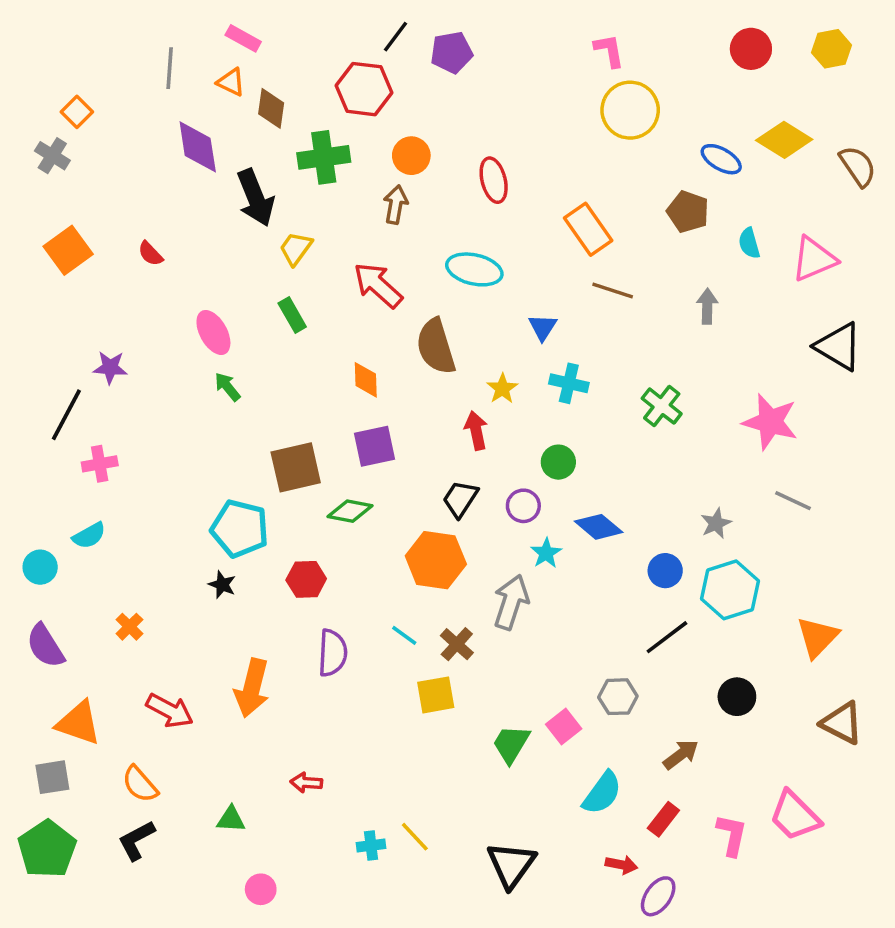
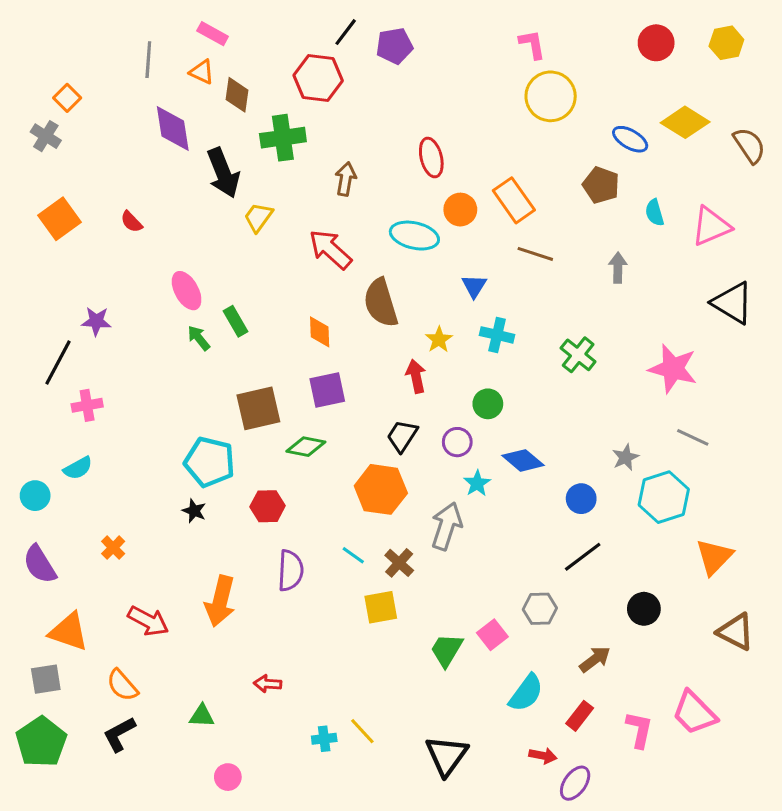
orange circle: (411, 156) -> (460, 210), moved
green rectangle: (292, 315) -> (235, 321), moved
cyan hexagon: (730, 590) -> (664, 497), moved

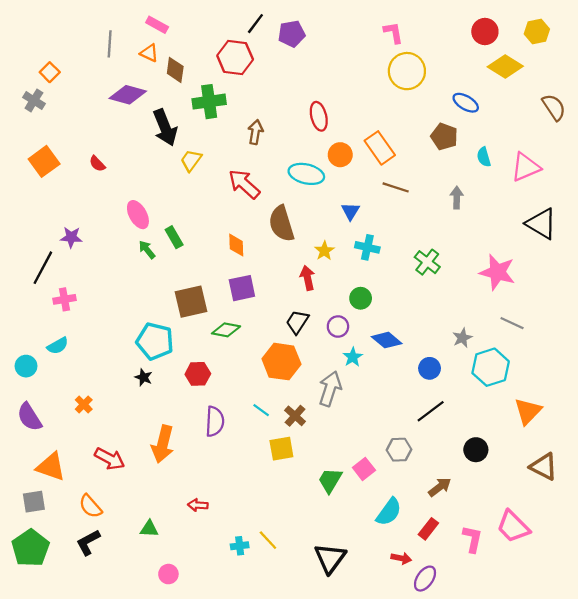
yellow diamond: (685, 122) -> (505, 67), moved
purple diamond: (173, 128) -> (128, 95), turned -66

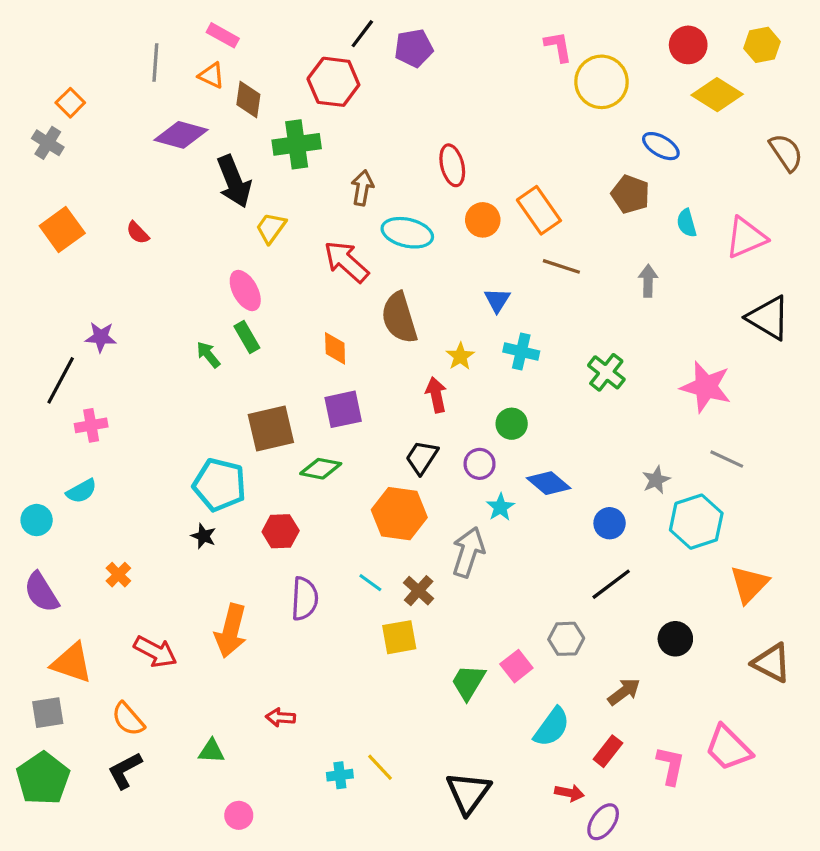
yellow circle: (407, 71) -> (602, 82), moved
cyan ellipse: (306, 174) -> (407, 233), moved
pink ellipse: (138, 215) -> (245, 291), moved

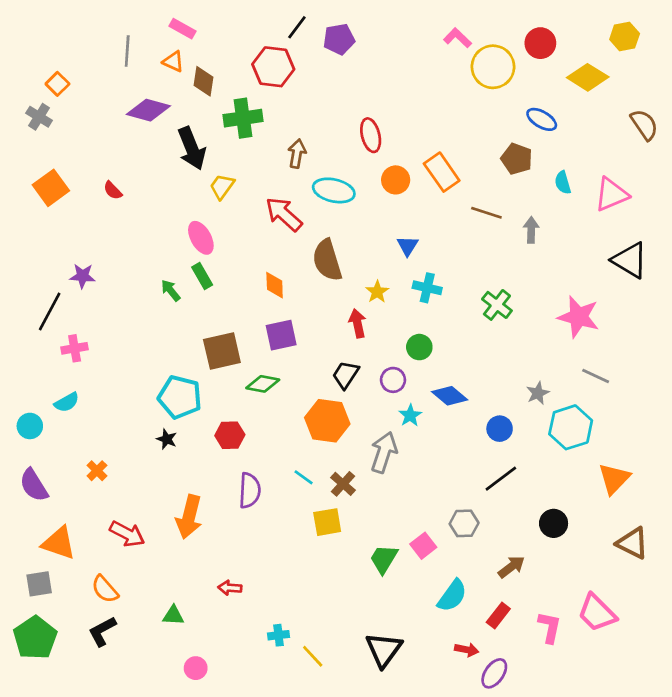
red circle: (688, 45) -> (540, 43), moved
pink L-shape: (558, 47) -> (457, 38), turned -36
brown line: (561, 266) -> (486, 213), moved
yellow line: (380, 767) -> (313, 656), moved

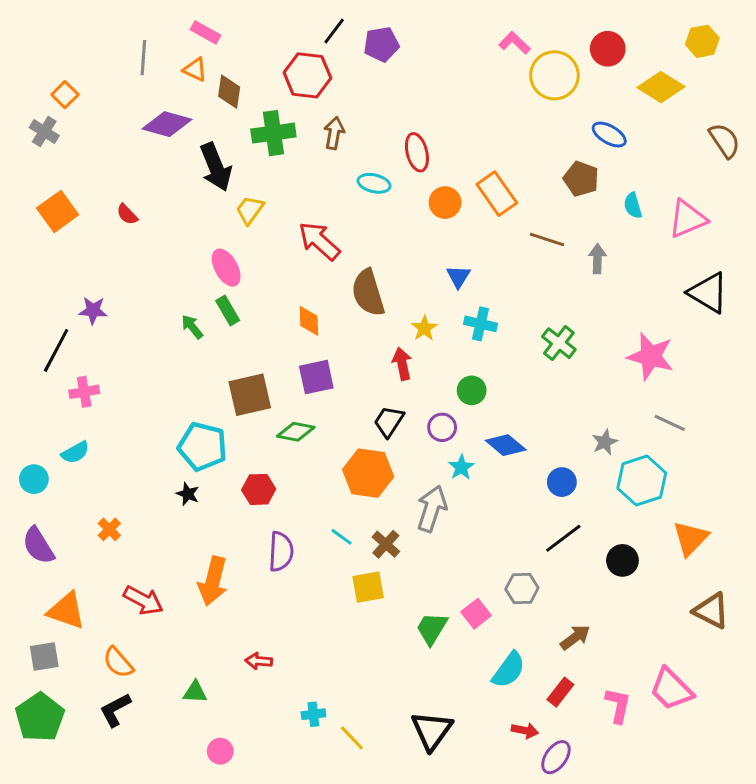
brown arrow: (297, 154) -> (334, 133), moved
cyan ellipse: (334, 190) -> (374, 183), moved, size x0.7
black circle: (554, 523) -> (622, 560), moved

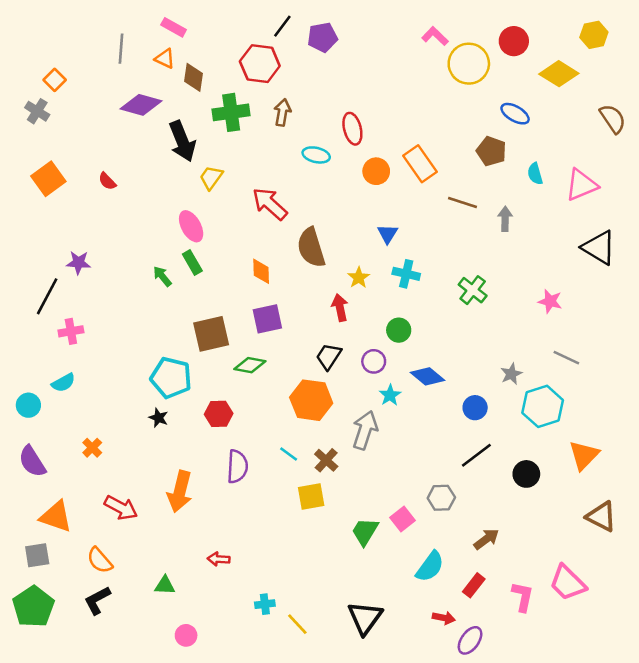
pink star: (651, 356) -> (550, 301), size x0.6

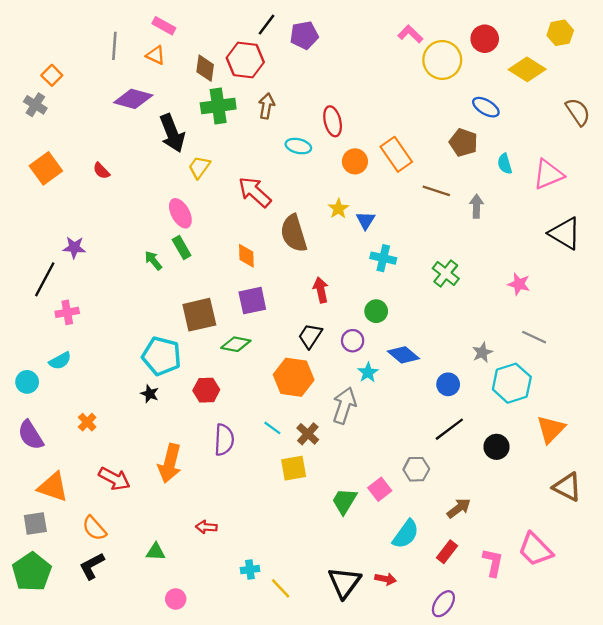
brown diamond: (194, 77) -> (205, 68), moved
yellow star: (359, 278) -> (338, 209), moved
red arrow: (444, 618) -> (386, 579), moved

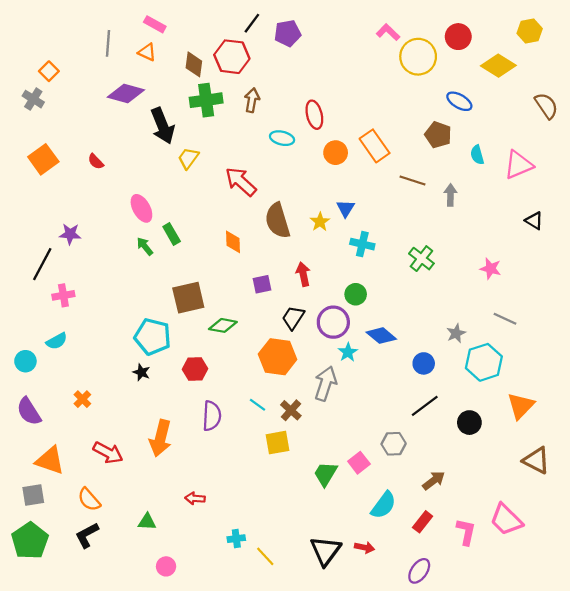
yellow star: (338, 209) -> (320, 222), moved
pink ellipse: (180, 213) -> (141, 208), moved
black triangle: (565, 233) -> (534, 221), size x0.6
purple square: (252, 301) -> (262, 284), moved, size x0.7
purple circle: (353, 341) -> (333, 322), size x1.5

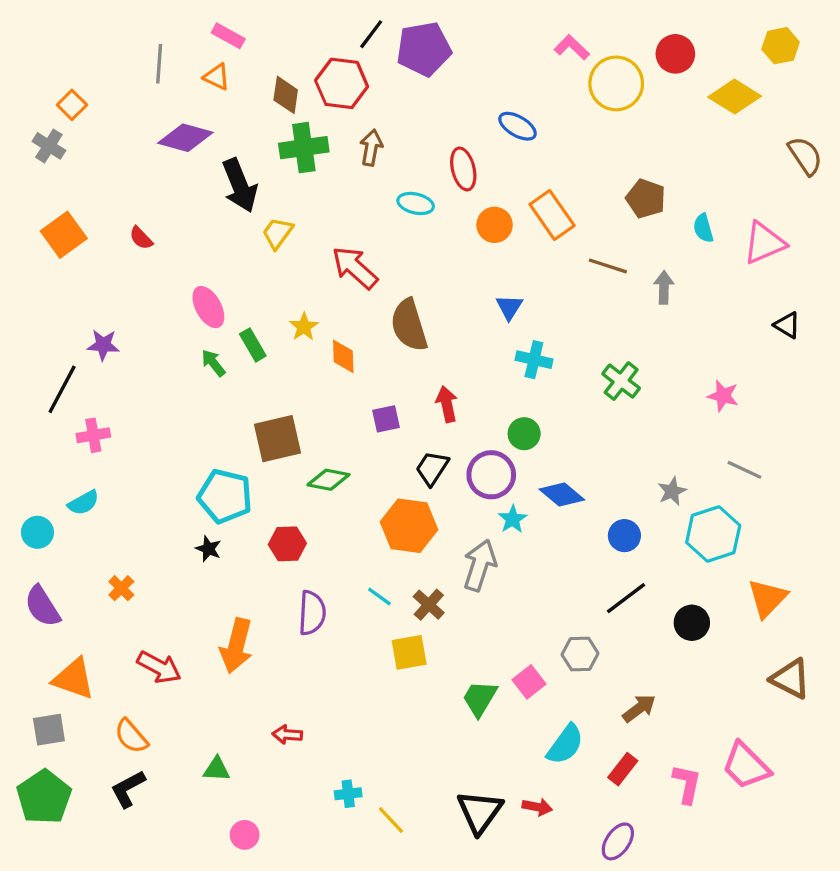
purple pentagon: (288, 33) -> (424, 49), size x1.4
blue ellipse: (459, 101) -> (518, 126), moved
yellow star: (320, 222) -> (304, 327), moved

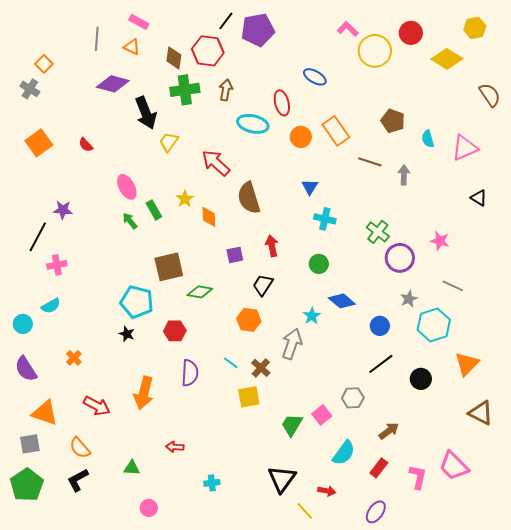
cyan ellipse: (416, 203) -> (253, 124), size x1.4
purple circle: (491, 475) -> (400, 258), moved
orange hexagon: (409, 526) -> (249, 320), size x0.7
black triangle: (480, 812) -> (282, 479), moved
yellow line: (391, 820) -> (305, 511), moved

